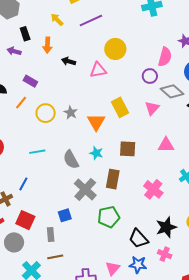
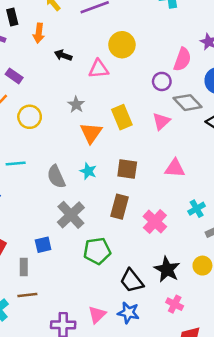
gray star: (71, 113) -> (76, 105), moved
brown rectangle: (113, 179) -> (119, 207), moved
black star: (166, 227) -> (167, 269), turned -30
pink cross: (165, 254) -> (175, 304), moved

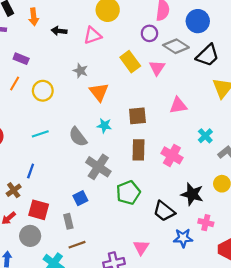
yellow rectangle: (122, 117) -> (130, 62), moved
blue star: (128, 313) -> (183, 238), moved

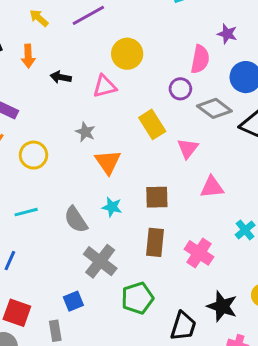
pink triangle: (157, 68) -> (188, 148), moved
black trapezoid: (164, 211) -> (183, 326), turned -115

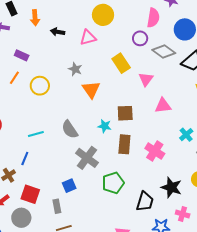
cyan star: (112, 207) -> (105, 126), moved
cyan line: (26, 212) -> (36, 134), moved

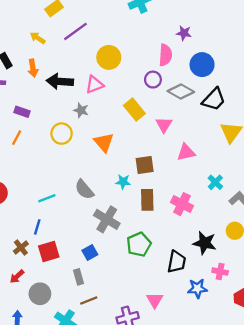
black arrow: (58, 32) -> (60, 81), size x1.6
gray star: (75, 69) -> (81, 110), moved
yellow circle: (40, 86) -> (62, 134), moved
red square: (30, 194) -> (49, 252), moved, turned -30

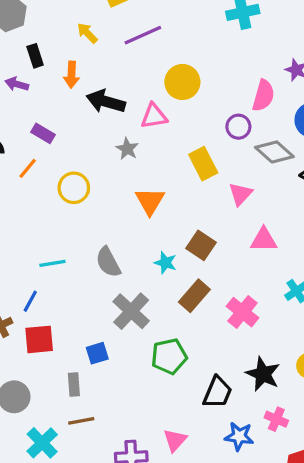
yellow circle: (62, 134) -> (74, 188), moved
brown square: (145, 165) -> (201, 245), turned 30
brown rectangle: (147, 200) -> (194, 296), turned 30

